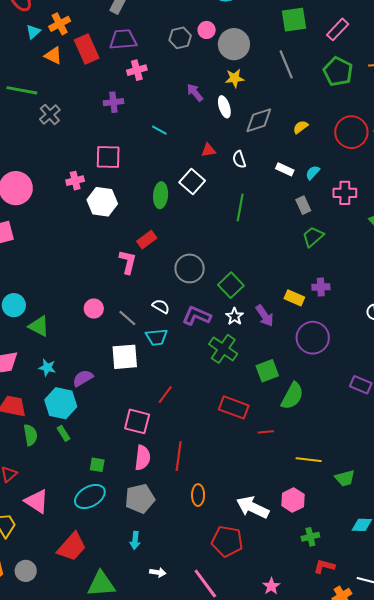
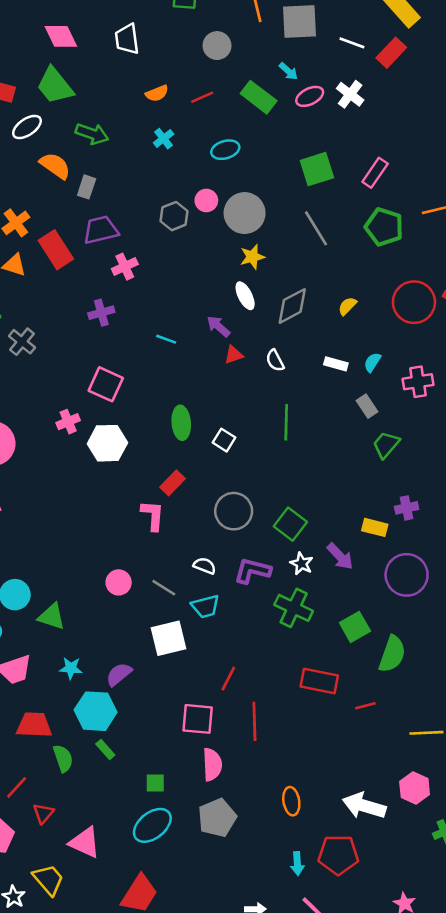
purple arrow: (195, 93) -> (218, 326), moved
pink square: (108, 157) -> (106, 384), turned 32
white square: (192, 182) -> (224, 440), moved, size x0.7
red line: (179, 456) -> (254, 721), moved
cyan arrow: (135, 540) -> (297, 863), moved

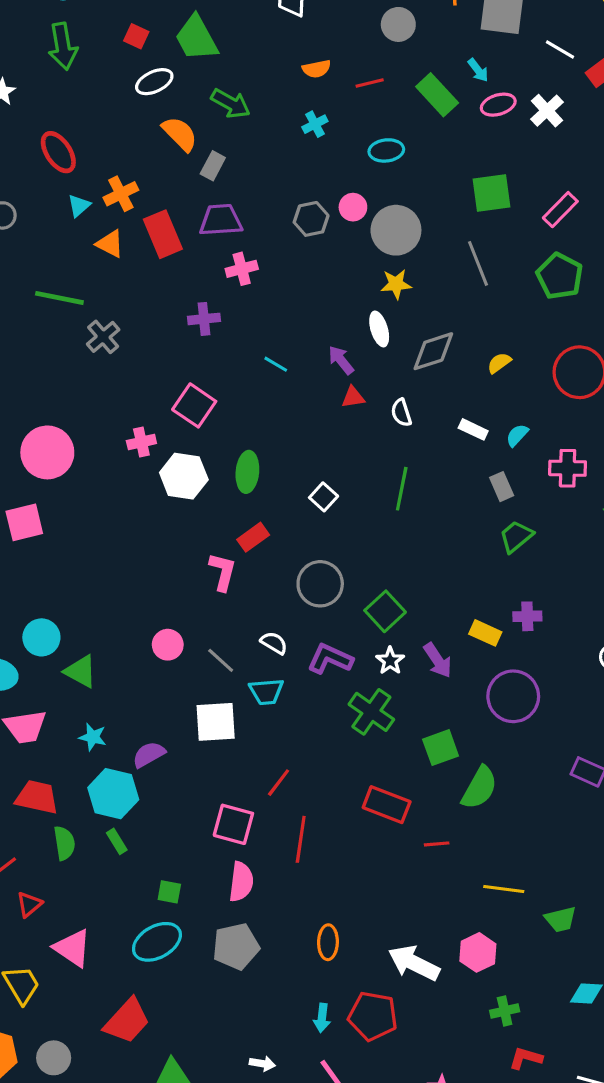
green ellipse: (181, 423) -> (247, 472), moved

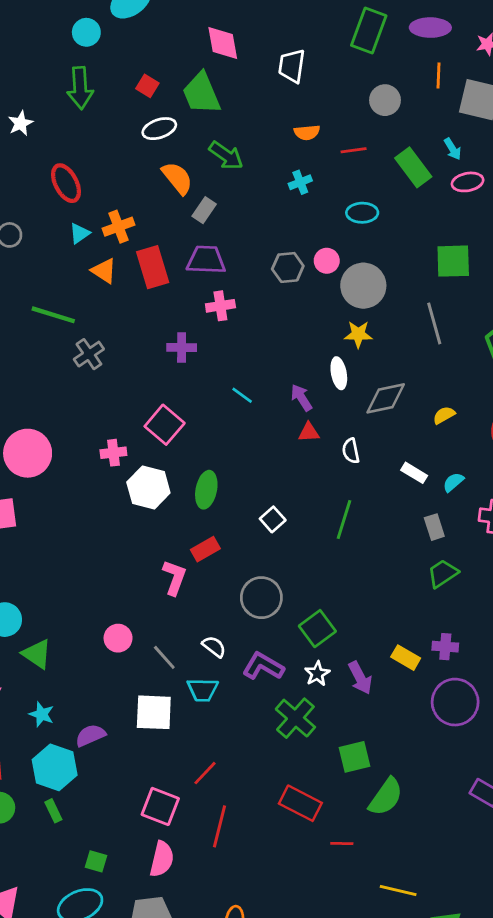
purple circle: (513, 696) -> (455, 702), moved

